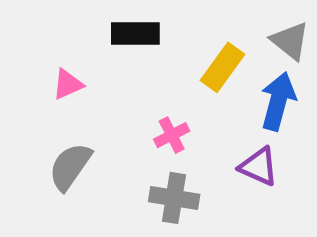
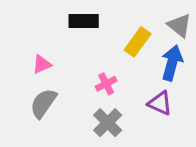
pink triangle: (68, 84) -> (42, 64), moved
gray cross: (174, 198) -> (108, 123), turned 36

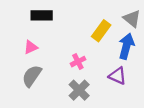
black rectangle: (84, 21) -> (42, 15), moved

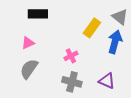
purple triangle: (118, 76) -> (107, 81), moved
gray cross: (79, 90) -> (72, 82), turned -30

